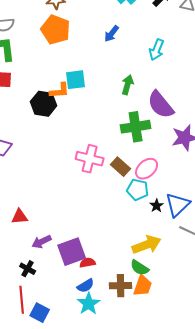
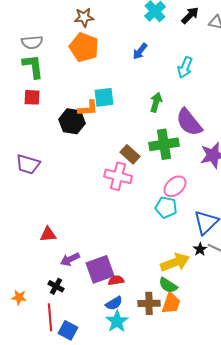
brown rectangle: (121, 167) -> (130, 154), moved
black star: (157, 206) -> (200, 249), moved

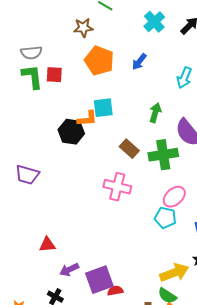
orange pentagon: (84, 47) -> (99, 61), moved
red square: (32, 97) -> (54, 75), moved
brown rectangle: (130, 154) -> (129, 149), moved

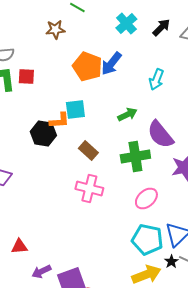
orange pentagon: (99, 61) -> (87, 66), moved
blue arrow: (139, 62) -> (111, 64), size x1.4
green arrow: (155, 113) -> (127, 114), turned 48
brown rectangle: (129, 149) -> (88, 150), moved
cyan pentagon: (165, 218) -> (147, 240), moved, size x1.4

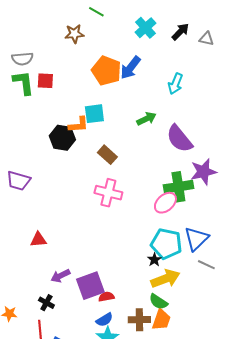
green cross: (135, 156) -> (178, 187), moved
red triangle: (19, 246) -> (38, 240), moved
black star: (171, 262) -> (154, 260), moved

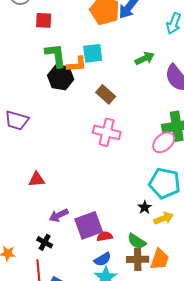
green L-shape: (23, 83) -> (56, 55), moved
black star: (154, 260) -> (145, 207), moved
yellow arrow: (165, 279) -> (164, 218), size x0.7
green semicircle: (158, 302) -> (137, 241), moved

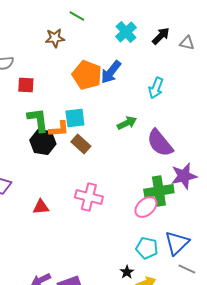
brown rectangle: (106, 94) -> (81, 144), moved
red triangle: (37, 179) -> (41, 207), moved
cyan pentagon: (165, 183) -> (147, 248), size x0.7

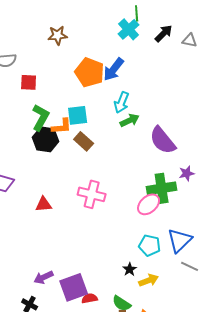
green line: (77, 16) -> (137, 13), moved, turned 56
cyan arrow: (156, 88) -> (122, 102), moved
green L-shape: (38, 120) -> (41, 117), turned 36
purple star: (184, 176) -> (187, 173), size x0.6

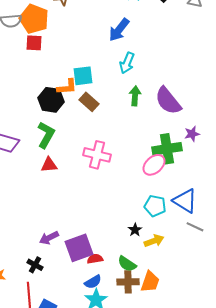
orange pentagon: (90, 72) -> (34, 19), moved
green L-shape: (41, 117) -> (46, 135), moved
green arrow: (130, 120) -> (135, 96), moved, turned -60
blue triangle: (180, 240) -> (185, 201), turned -44

